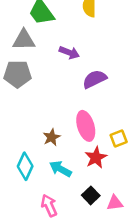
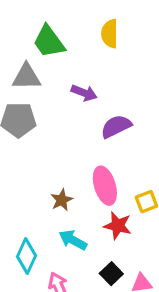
red star: (96, 157) -> (118, 226), turned -30
cyan diamond: (25, 166) -> (26, 256), moved

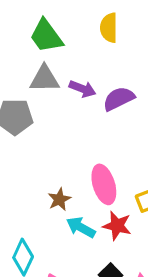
gray triangle: (26, 77) -> (44, 79), moved
purple semicircle: (116, 126) -> (119, 99), moved
cyan arrow: (73, 240) -> (81, 227), moved

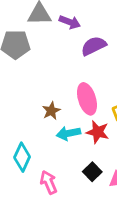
purple semicircle: (119, 99) -> (94, 46), moved
cyan arrow: (81, 227) -> (68, 133), turned -40

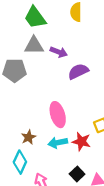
pink ellipse: (87, 99) -> (58, 115), moved
brown star: (51, 111) -> (29, 137), moved

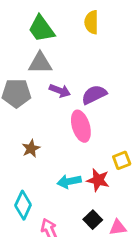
purple arrow: (59, 52) -> (60, 91), moved
pink ellipse: (58, 115) -> (81, 126), moved
brown star: (29, 137) -> (31, 149), moved

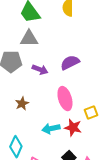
purple arrow: (60, 91) -> (40, 70), moved
pink ellipse: (81, 126) -> (65, 99), moved

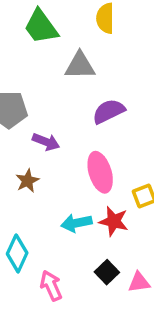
gray triangle: (29, 39) -> (80, 66), moved
purple arrow: (40, 70) -> (46, 142), moved

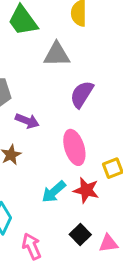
purple semicircle: (109, 111) -> (82, 94), turned -32
cyan arrow: (76, 223) -> (54, 192), turned -30

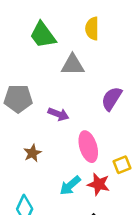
purple semicircle: (82, 94) -> (112, 99), moved
purple arrow: (27, 121) -> (58, 114), moved

